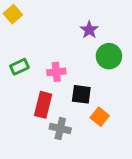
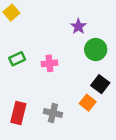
black square: (81, 94) -> (100, 84), moved, turned 30
red rectangle: (43, 105) -> (18, 113), moved

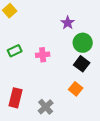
black square: (100, 84) -> (82, 64), moved
gray cross: (53, 113) -> (46, 107), moved, turned 35

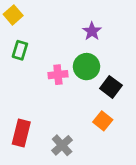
green circle: (83, 43) -> (86, 67), moved
green rectangle: (15, 51) -> (20, 50), moved, turned -48

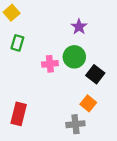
gray cross: (62, 145) -> (75, 124), moved, turned 36

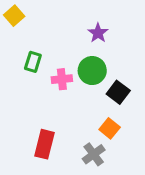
green rectangle: (17, 43) -> (33, 62), moved
red rectangle: (19, 114) -> (44, 144), moved
gray cross: (75, 124) -> (94, 154), turned -30

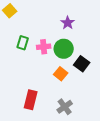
pink cross: (62, 79) -> (44, 47), moved
orange square: (110, 128) -> (61, 74), moved

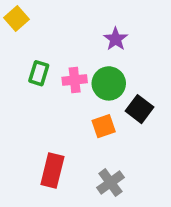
orange square: (61, 74) -> (104, 126), turned 32

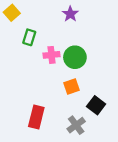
purple star: (116, 39) -> (70, 14), moved
green rectangle: (39, 73) -> (29, 37), moved
black square: (140, 109) -> (96, 105), moved

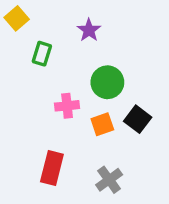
purple star: (70, 14) -> (89, 30), moved
pink cross: (52, 55) -> (67, 106), moved
black square: (96, 105) -> (138, 119), moved

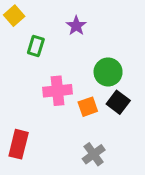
green circle: (107, 82) -> (108, 72), moved
pink cross: (67, 106) -> (58, 91), size x1.4
red rectangle: (52, 168) -> (19, 144), moved

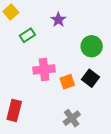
green rectangle: (36, 46) -> (27, 35), turned 40
green circle: (108, 72) -> (92, 46), moved

